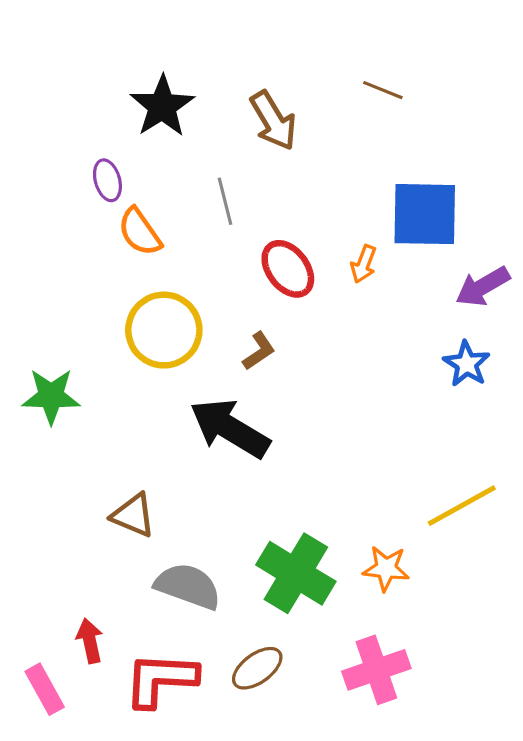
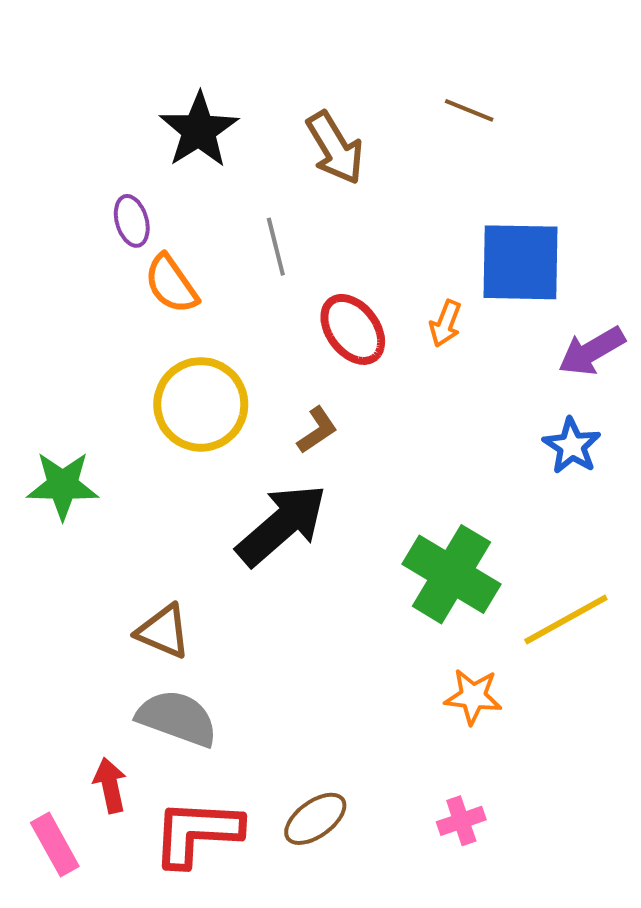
black arrow: (230, 428) -> (282, 525), turned 108
green cross: (296, 573) -> (451, 574), moved
gray semicircle: (188, 586) -> (177, 718), moved
pink cross: (376, 670) -> (461, 821), size x0.6

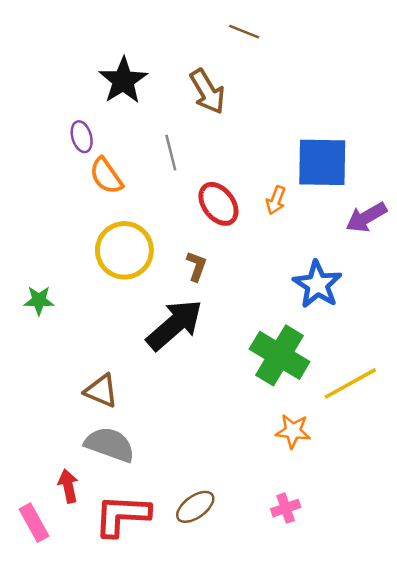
brown line: (469, 110) -> (244, 32), moved
brown L-shape: (317, 430) -> (196, 266), turned -36
blue star: (572, 446) -> (317, 285), moved, size x1.4
green star: (63, 485) -> (39, 300), size x0.7

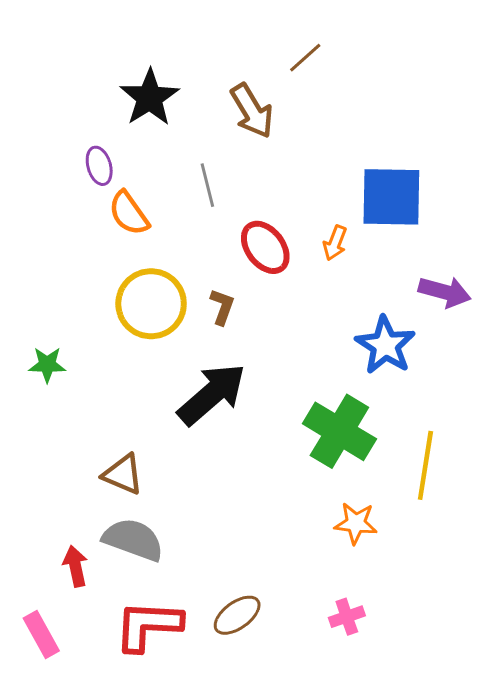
brown line: (244, 32) -> (305, 58), moved, turned -64
purple arrow: (366, 217) -> (445, 292), moved, turned -135
brown L-shape: (196, 266) -> (222, 307), moved
yellow line: (350, 383) -> (425, 465), turned -52
red arrow: (68, 486) -> (75, 566), moved

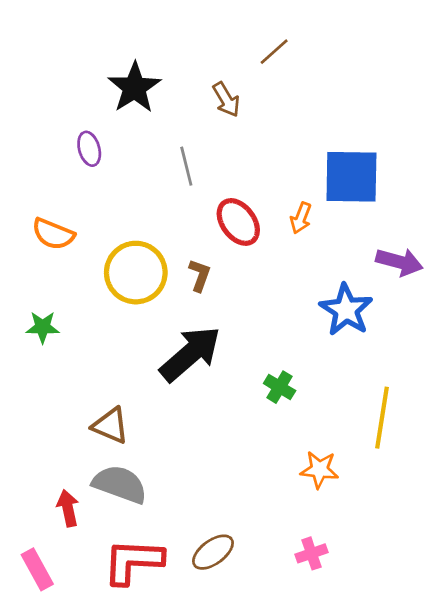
brown arrow: (252, 111) -> (226, 100), size x0.7
orange semicircle: (129, 213) -> (53, 234), moved, turned -33
green cross: (339, 431) -> (280, 387), moved, size x0.5

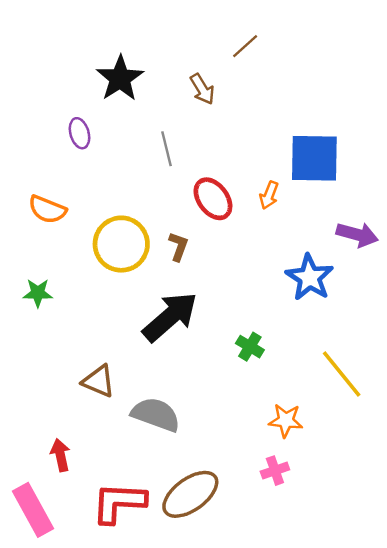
yellow line: (382, 418) -> (342, 374), turned -48
gray semicircle: (120, 484) -> (156, 415), moved
brown ellipse: (213, 552) -> (190, 494), size x1.5
pink cross: (311, 553) -> (275, 471), moved
pink rectangle: (37, 569) -> (33, 510), size x1.4

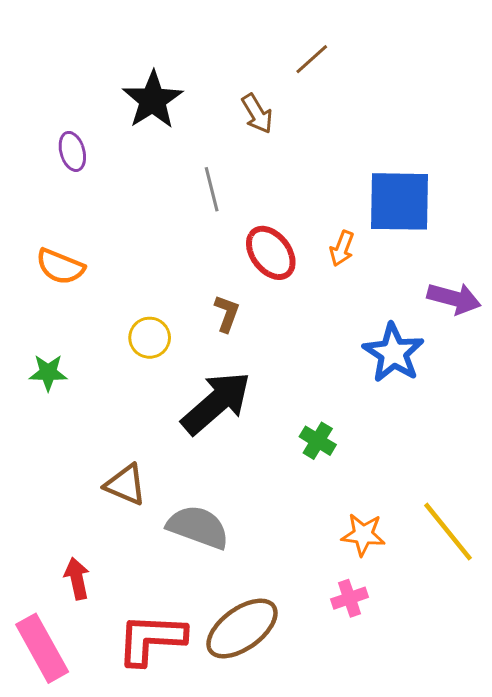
purple ellipse: (79, 133) -> (72, 151), moved
yellow circle: (121, 244) -> (150, 338), moved, size x0.6
yellow line: (342, 374) -> (448, 532), moved

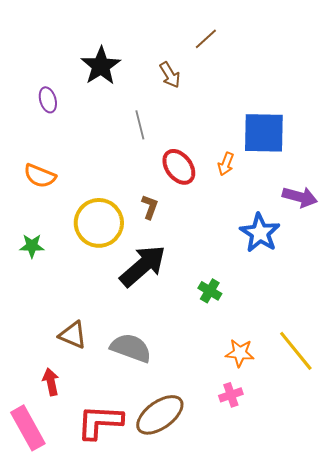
yellow circle: (150, 338) -> (99, 223), size x1.8
brown triangle: (125, 485) -> (73, 335), moved

